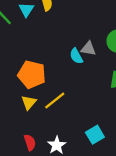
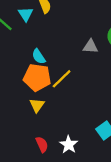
cyan semicircle: (76, 56) -> (39, 56), moved
yellow line: (55, 101) -> (62, 79), moved

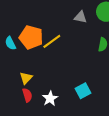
cyan semicircle: (39, 56) -> (10, 43), moved
yellow triangle: (37, 105) -> (26, 78), moved

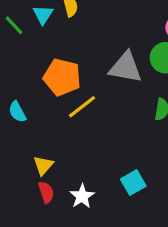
gray triangle: (80, 17) -> (126, 68), size x1.6
orange pentagon: (31, 37) -> (62, 77), moved

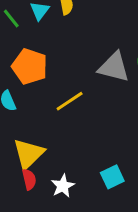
orange pentagon: (62, 77) -> (30, 66), moved
yellow triangle: (43, 165) -> (29, 154), size x1.6

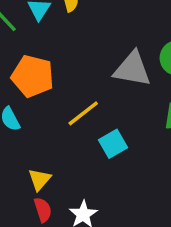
yellow triangle: (29, 154) -> (40, 179), size x0.6
cyan square: (112, 177) -> (113, 144), moved

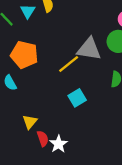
yellow line: (83, 113) -> (69, 64), moved
red semicircle: (43, 210) -> (43, 139), moved

